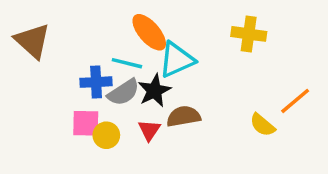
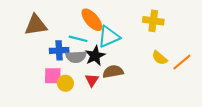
brown triangle: (33, 41) -> (36, 25), moved, turned -50
gray semicircle: (123, 92) -> (76, 57), turned 30
yellow semicircle: (262, 125) -> (160, 58), moved

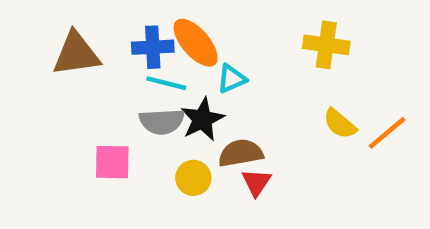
cyan triangle: (109, 37) -> (232, 79), size x0.6
blue cross: (59, 50) -> (153, 47), moved
red triangle: (92, 80) -> (256, 182), moved
yellow circle: (65, 83) -> (193, 178), moved

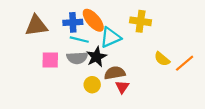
yellow cross: (326, 45) -> (141, 21), moved
cyan triangle: (232, 79) -> (110, 37), size x1.5
pink square: (112, 162) -> (50, 60), moved

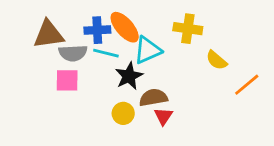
gray semicircle: (77, 58) -> (73, 53), moved
yellow semicircle: (162, 59) -> (217, 60), moved

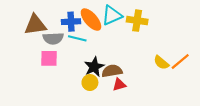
cyan triangle: (148, 50) -> (112, 15), moved
yellow semicircle: (217, 60) -> (161, 63), moved
black star: (129, 76) -> (94, 67), moved
red triangle: (163, 116) -> (119, 85), turned 40

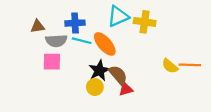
orange ellipse: (91, 20) -> (105, 44), moved
brown triangle: (35, 25) -> (38, 26), size x0.6
orange line: (180, 62) -> (190, 65), turned 42
brown semicircle: (112, 71) -> (118, 75), turned 60

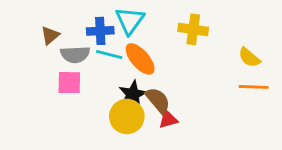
cyan triangle: (118, 16) -> (130, 21), moved, turned -30
brown triangle: (38, 26) -> (50, 35), turned -32
yellow semicircle: (170, 66) -> (249, 57), moved
yellow circle: (95, 87) -> (127, 116), size x1.5

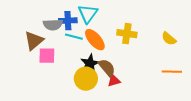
yellow cross: (193, 29) -> (127, 34), moved
brown triangle: (50, 35) -> (34, 41), moved, size x1.5
gray semicircle: (75, 55) -> (53, 25), moved
orange line: (254, 87) -> (172, 72), moved

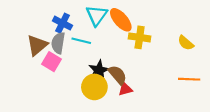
blue cross: (68, 21) -> (63, 23), moved, turned 30
gray semicircle: (53, 25) -> (58, 43), moved, turned 102
orange ellipse: (95, 40) -> (121, 20), moved
pink square: (47, 56) -> (51, 62), turned 30

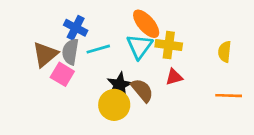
cyan triangle: (97, 15) -> (139, 46), moved
cyan line: (81, 41) -> (98, 49), turned -30
yellow semicircle: (186, 43) -> (225, 52), turned 56
red triangle: (125, 89) -> (174, 77), moved

